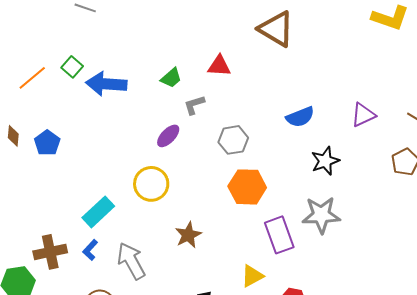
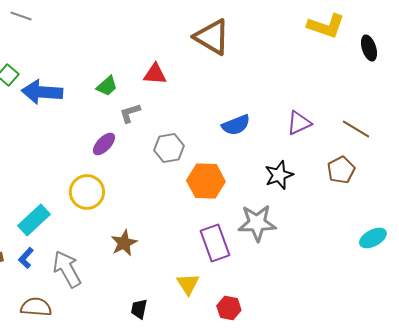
black star: (325, 161) -> (279, 175), moved
orange hexagon: (247, 187) -> (206, 181), moved
yellow triangle: (252, 276) -> (188, 284), turned -35

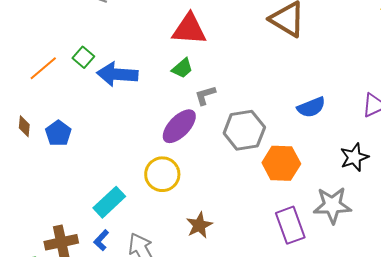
red triangle: (155, 74) -> (189, 29), moved, size x1.5
purple ellipse: (104, 144) -> (179, 126), size x1.5
gray hexagon: (169, 148) -> (244, 130), size x1.4

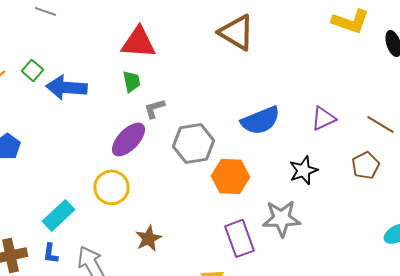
green trapezoid: (182, 68) -> (132, 81), turned -60
blue semicircle: (311, 107) -> (260, 120), size x1.4
blue L-shape: (101, 240) -> (50, 253), turned -35

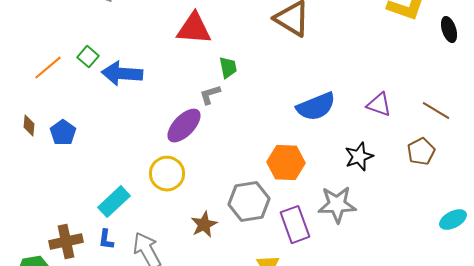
green trapezoid: (132, 81) -> (228, 68), moved
purple triangle: (324, 118) -> (379, 105), turned 44
gray hexagon: (194, 143) -> (249, 202), moved

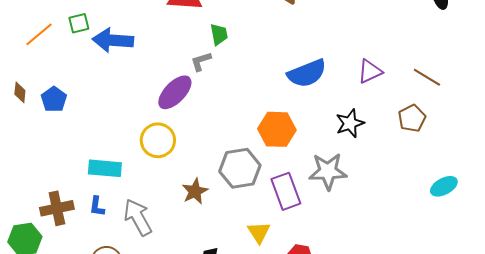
green square: (88, 57) -> (79, 23), turned 35
purple triangle: (379, 105) -> (370, 71), turned -44
cyan rectangle: (114, 202) -> (105, 168), turned 48

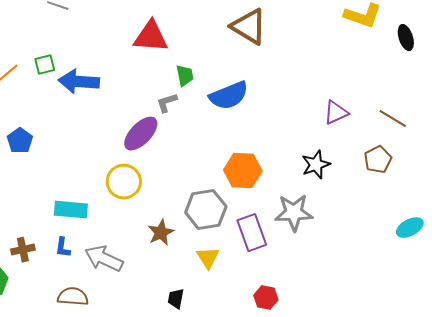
blue semicircle: (307, 73) -> (229, 96), moved
brown cross: (57, 208) -> (23, 250), size x0.7
gray arrow: (138, 217) -> (104, 259), turned -36
yellow triangle: (259, 232) -> (208, 258), moved

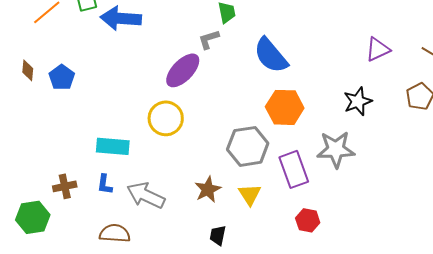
blue semicircle: (229, 96) -> (271, 55), moved, turned 72
brown star: (161, 233) -> (208, 189), moved
red hexagon: (266, 298) -> (308, 220), moved

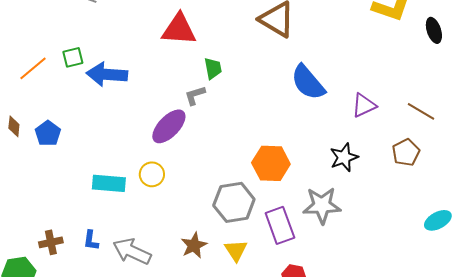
blue semicircle: (271, 55) -> (308, 82), moved
yellow circle: (166, 118) -> (152, 174), size x0.7
cyan rectangle: (113, 146) -> (109, 183), moved

